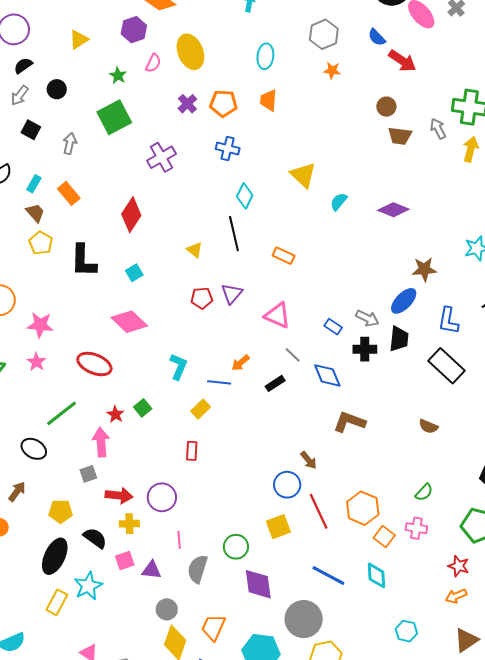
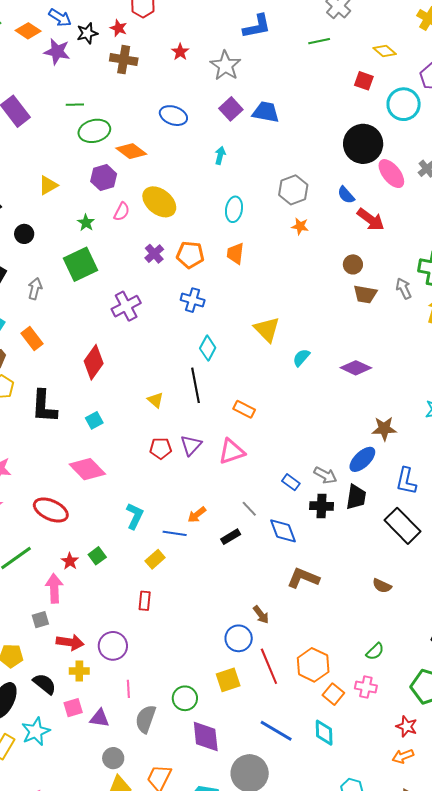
yellow ellipse: (190, 52) -> (159, 202), turned -32
pink triangle: (277, 315) -> (232, 452), moved, turned -44

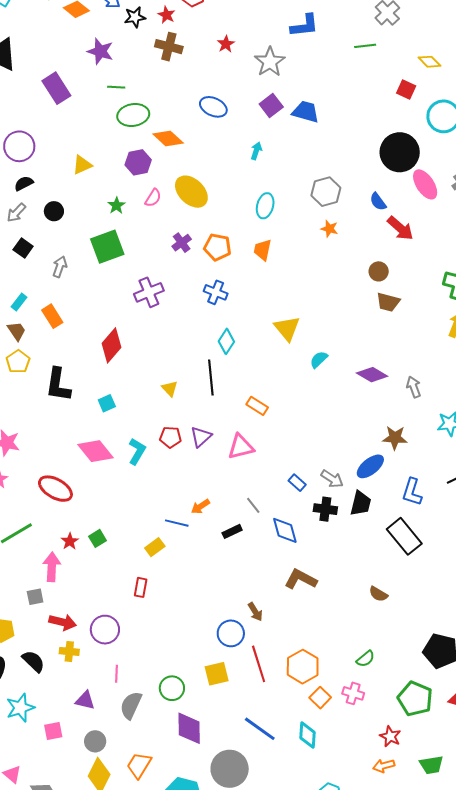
purple star: (57, 52) -> (100, 51), moved
gray arrow: (404, 289) -> (414, 387), moved
cyan L-shape: (135, 516) -> (137, 451), moved
pink square: (73, 708) -> (53, 731), moved

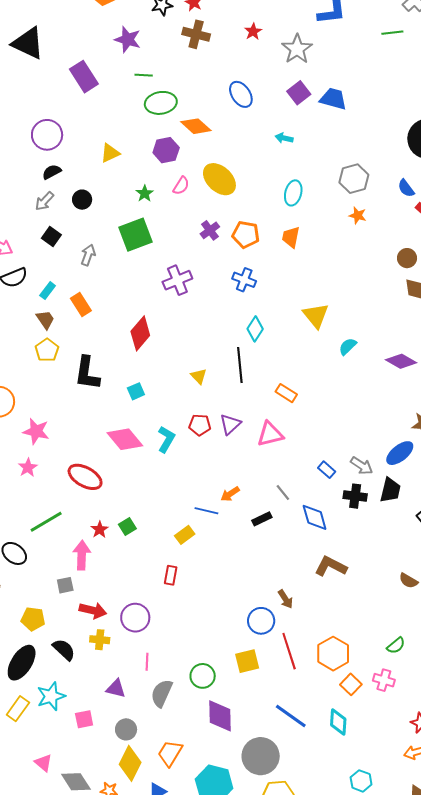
blue ellipse: (213, 107) -> (241, 94), turned 32
cyan arrow: (256, 151) -> (284, 138), turned -96

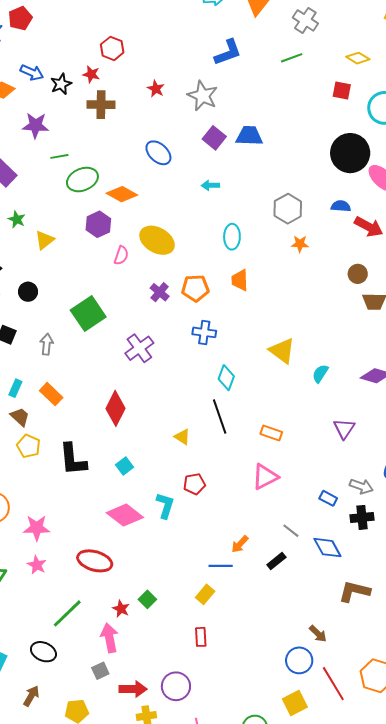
blue semicircle: (406, 188) -> (341, 206), turned 144
green star: (145, 194) -> (17, 219), moved
purple triangle: (230, 424) -> (344, 429), moved

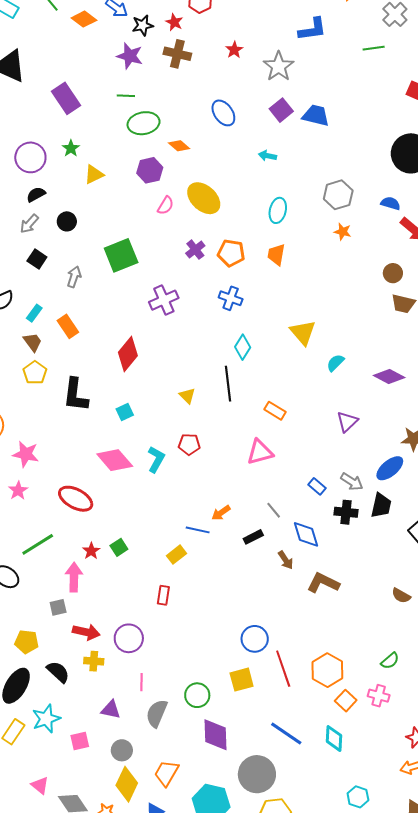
purple star: (36, 125) -> (130, 56), moved
orange diamond: (122, 194) -> (179, 146), size x0.7
brown arrow: (318, 634) -> (286, 560), moved

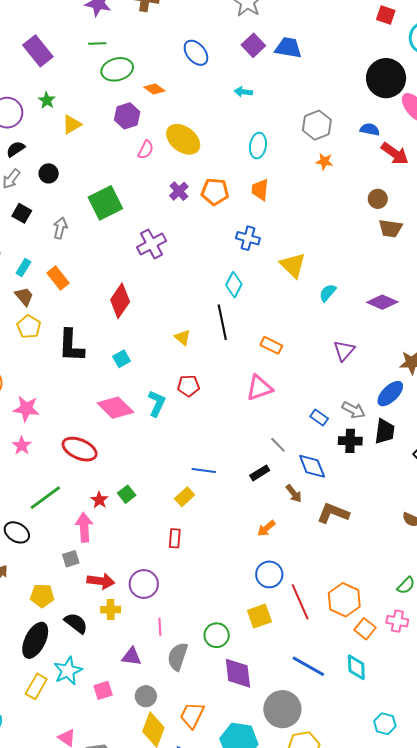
blue cross: (231, 298) -> (248, 238), moved
orange arrow: (221, 513) -> (266, 528), moved

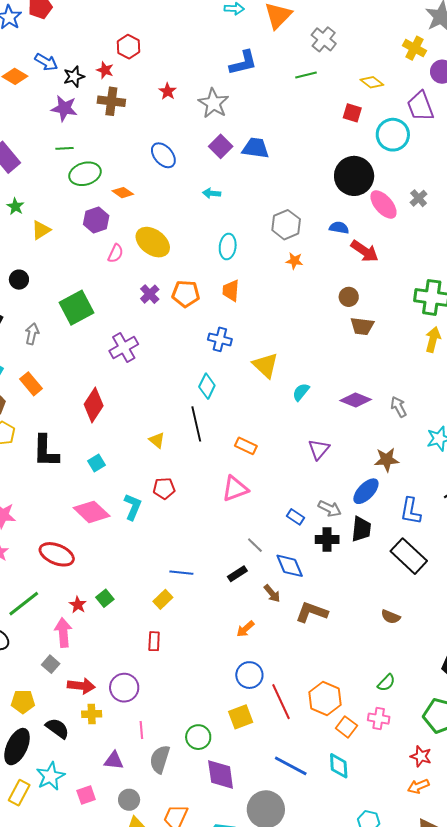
gray square: (71, 559) -> (51, 664), turned -30

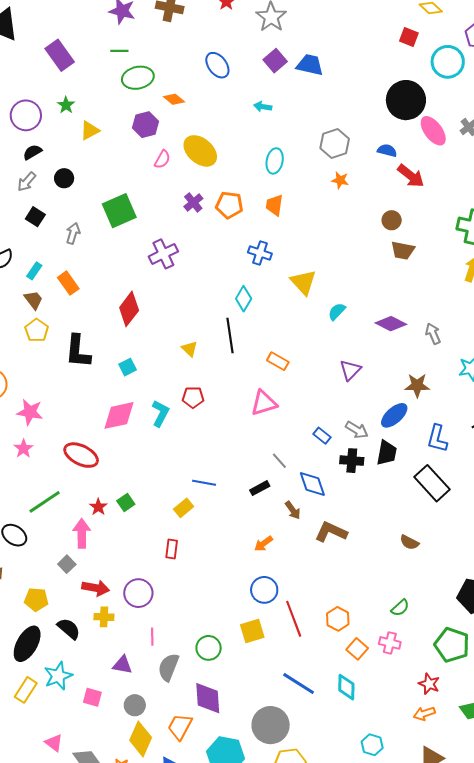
pink diamond: (92, 512) -> (119, 415), turned -60
orange hexagon: (325, 698) -> (338, 619), size x0.7
purple diamond: (221, 774) -> (208, 698), moved
pink square: (86, 795) -> (92, 697), turned 30

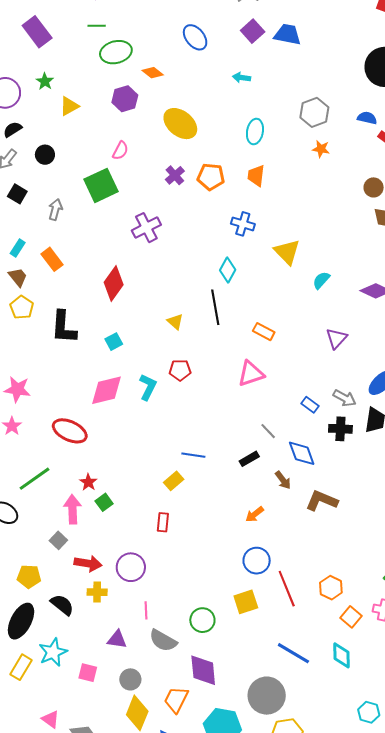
pink semicircle: (162, 159) -> (120, 151), moved
green square: (126, 502) -> (104, 502), moved
gray semicircle: (169, 667) -> (163, 641), turned -80

